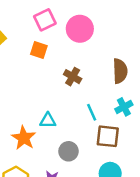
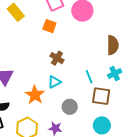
brown cross: (73, 77) -> (57, 58), moved
cyan triangle: (48, 121) -> (54, 82), turned -32

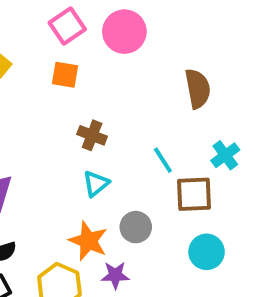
cyan cross: (115, 74) -> (225, 155), moved
orange star: (35, 95) -> (88, 241), moved

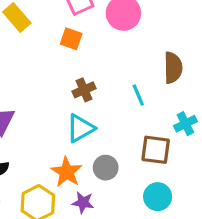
brown cross: (92, 135) -> (84, 90), turned 35
cyan line: (163, 160) -> (138, 95), moved
cyan triangle: (96, 184) -> (80, 128), size x1.4

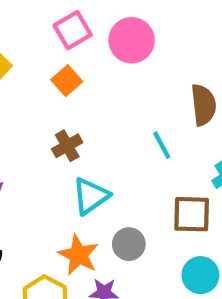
orange square: (71, 39) -> (67, 81), turned 35
brown cross: (84, 90) -> (67, 146), moved

